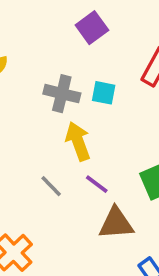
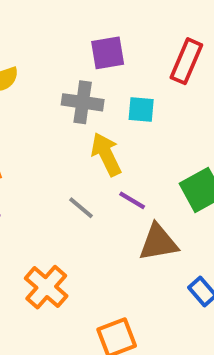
purple square: (92, 28) -> (108, 53), moved, turned 32
cyan square: (104, 93) -> (141, 109), moved

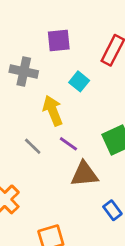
gray cross: (83, 102) -> (24, 72), moved
cyan square: (141, 109) -> (79, 81), turned 30

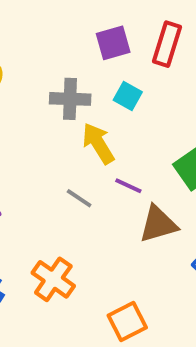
purple square: (59, 41) -> (113, 43), moved
gray cross: (24, 72) -> (70, 99), moved

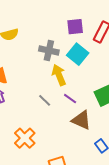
cyan square: (128, 96) -> (78, 54), size x1.5
brown triangle: (158, 224) -> (81, 120), turned 30

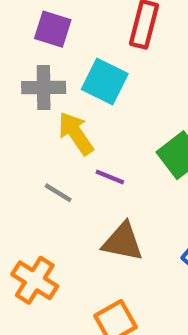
purple square: (75, 27) -> (53, 29), moved, turned 36
brown triangle: (81, 120) -> (123, 242), moved

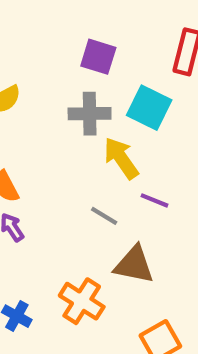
brown triangle: (123, 242) -> (134, 265), moved

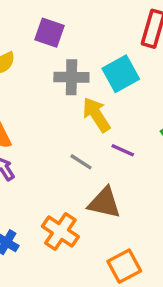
purple square: (98, 57) -> (50, 33), moved
cyan square: (149, 108) -> (121, 74), turned 33

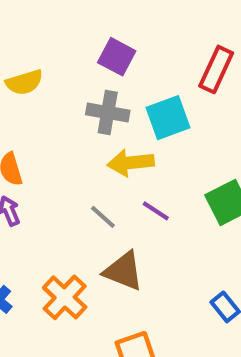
purple square: (50, 33) -> (117, 57), moved
yellow arrow: (96, 115) -> (131, 163), turned -72

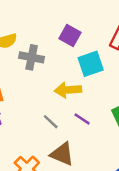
purple square: (117, 57) -> (70, 35), moved
gray cross: (108, 113) -> (32, 57), moved

